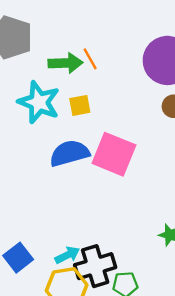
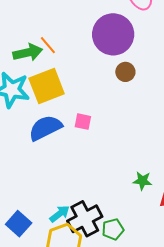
yellow square: (80, 105) -> (47, 86), size x1.8
pink square: (114, 154) -> (83, 122), size x0.5

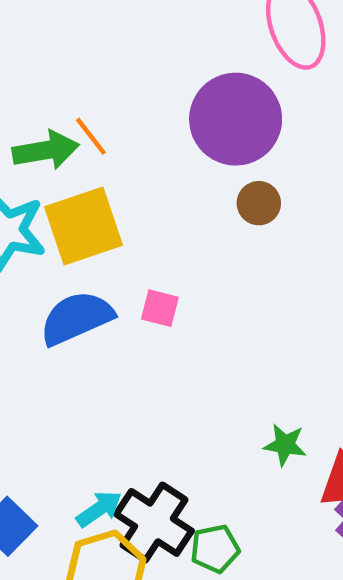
black cross: (85, 219) -> (154, 522), turned -32

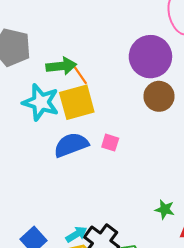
orange line: (91, 136) -> (80, 75), moved
brown circle: (259, 203) -> (159, 96), size x1.5

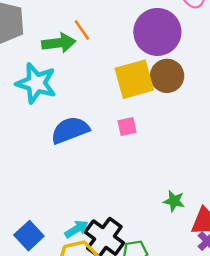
orange line: (80, 75) -> (82, 30), moved
yellow square: (77, 102) -> (134, 79), moved
pink square: (110, 143) -> (127, 126), moved, turned -30

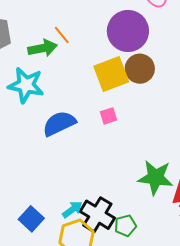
green star: (174, 201) -> (155, 178), size x1.8

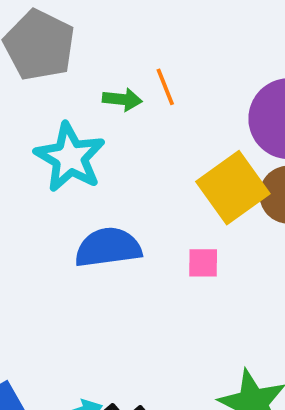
green arrow: (43, 48) -> (122, 99), size x0.7
yellow square: (111, 74) -> (233, 188), turned -33

